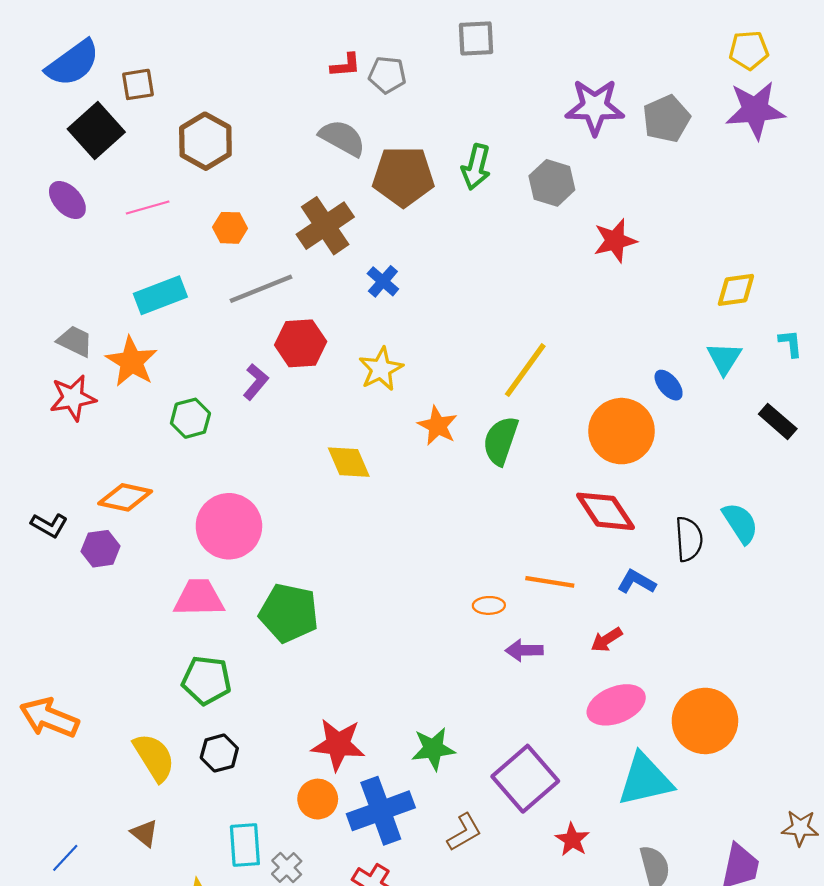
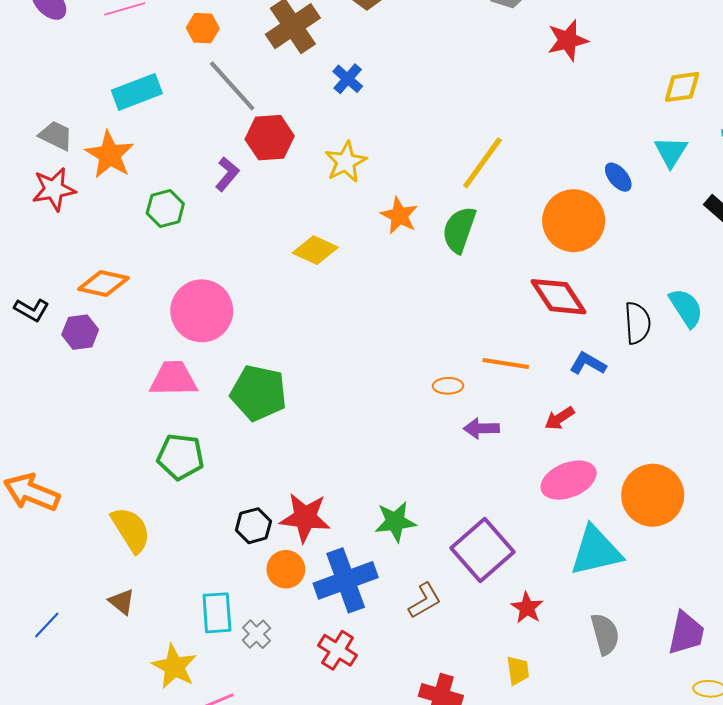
gray line: (261, 289) -> (232, 86), turned 70
yellow diamond: (349, 462) -> (315, 250), turned -42
black hexagon: (219, 753) -> (253, 526), moved

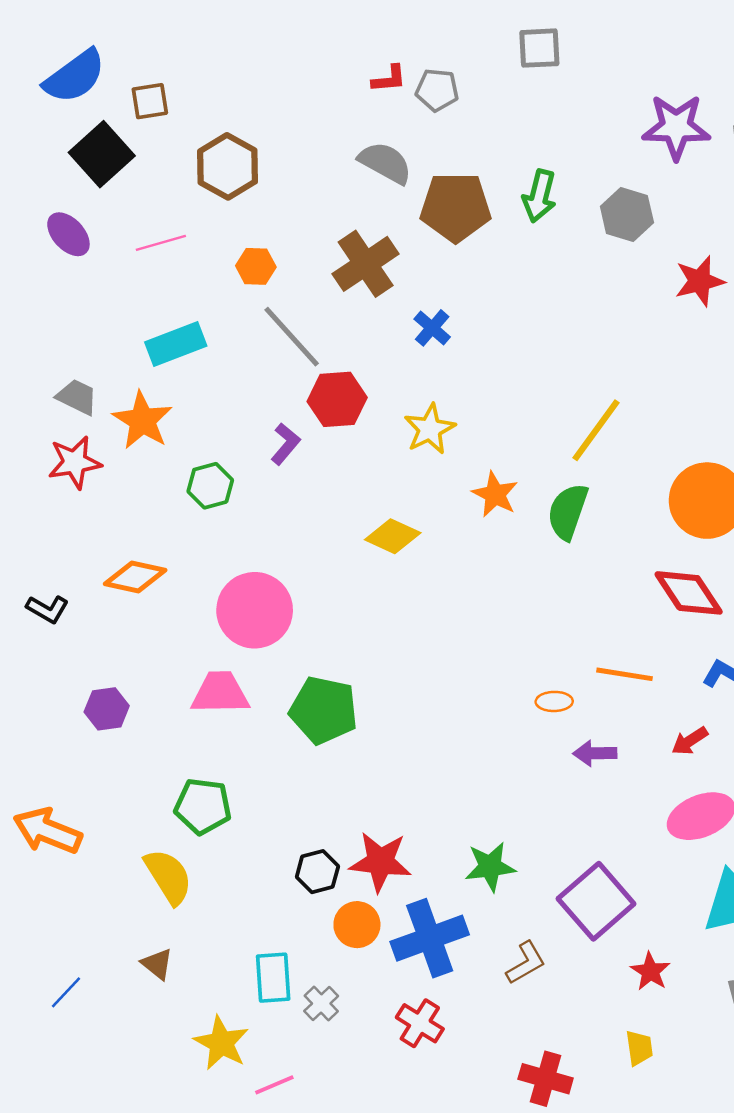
purple hexagon: (80, 332) -> (107, 709), moved
green pentagon: (180, 457) -> (203, 806), moved

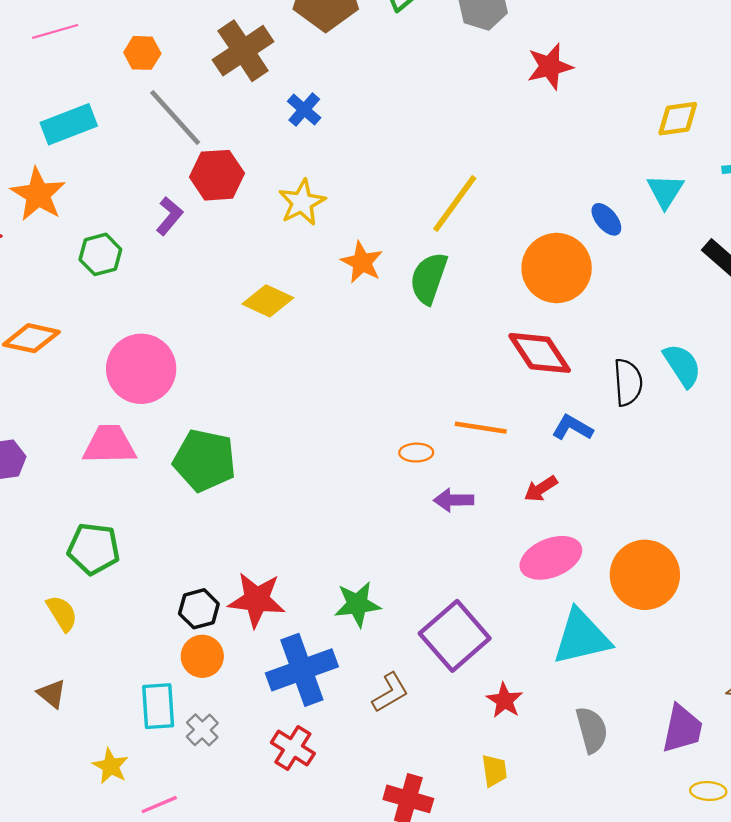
yellow semicircle: (168, 877) -> (62, 613), size x0.7
orange circle: (357, 925) -> (202, 656), moved
yellow star: (221, 1043) -> (111, 766), size x0.7

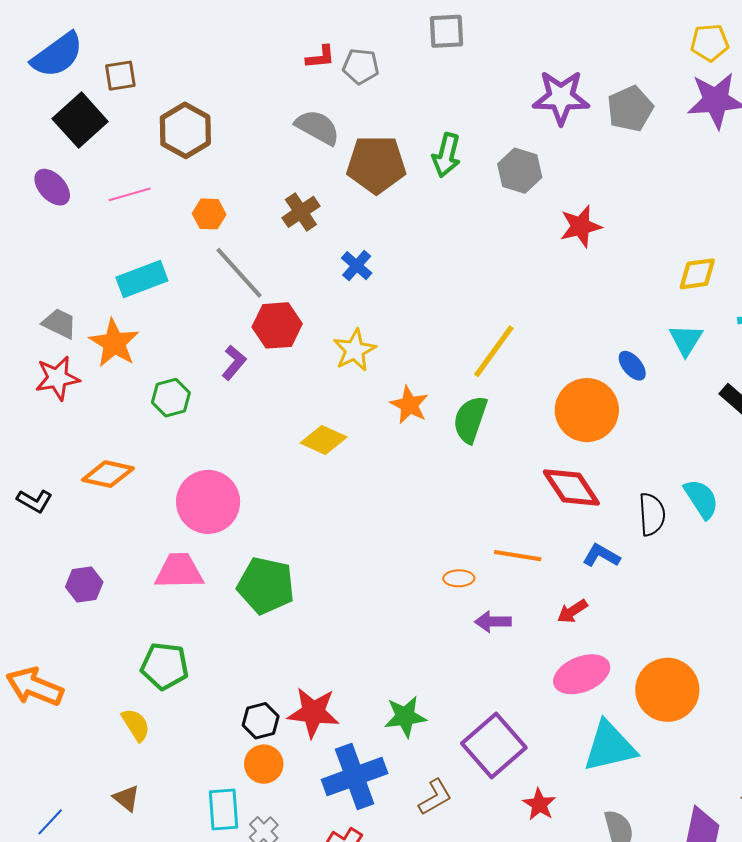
brown cross: (243, 51) -> (301, 212), size x0.7

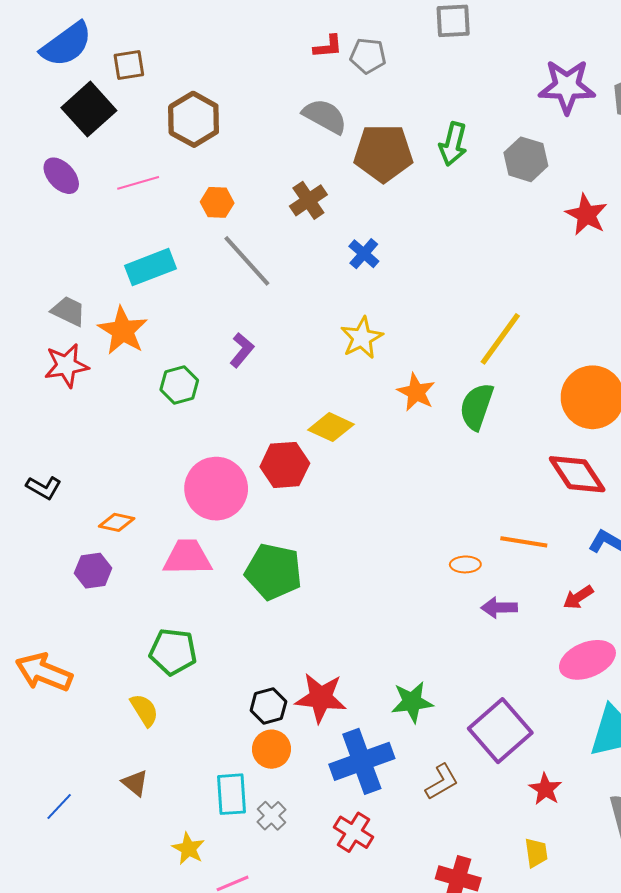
red star: (581, 226) -> (586, 215), turned -30
red hexagon: (277, 325) -> (285, 465), moved
orange diamond: (108, 474) -> (117, 522), moved, size x0.7

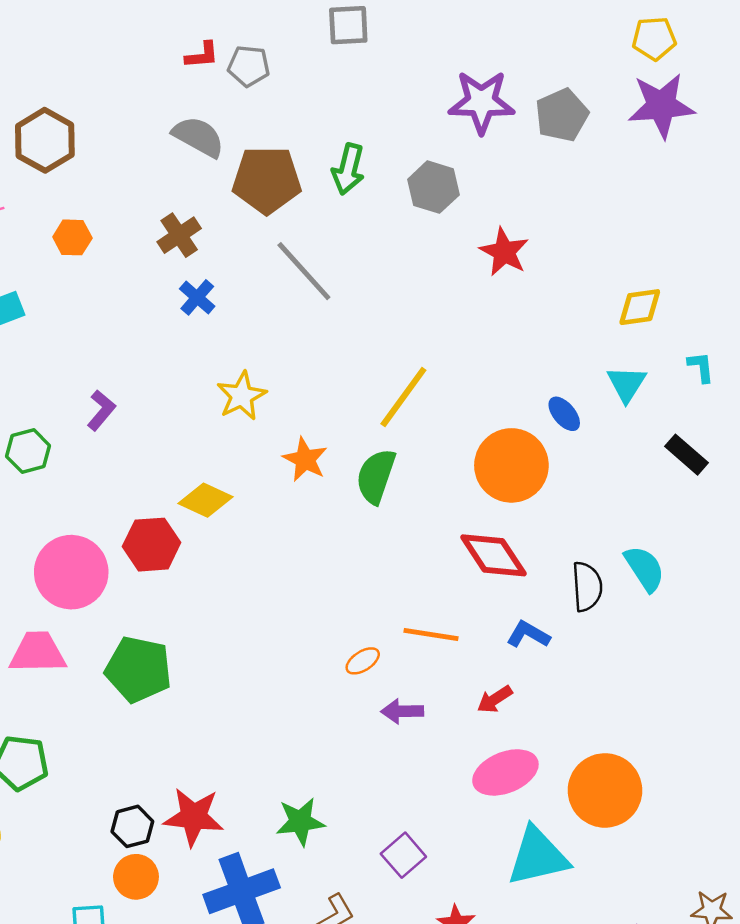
blue cross: (364, 254) -> (197, 297), moved
gray line: (247, 261) -> (304, 271), moved
orange ellipse: (465, 564) -> (363, 661), turned -32
purple square: (500, 731) -> (403, 855), size x0.6

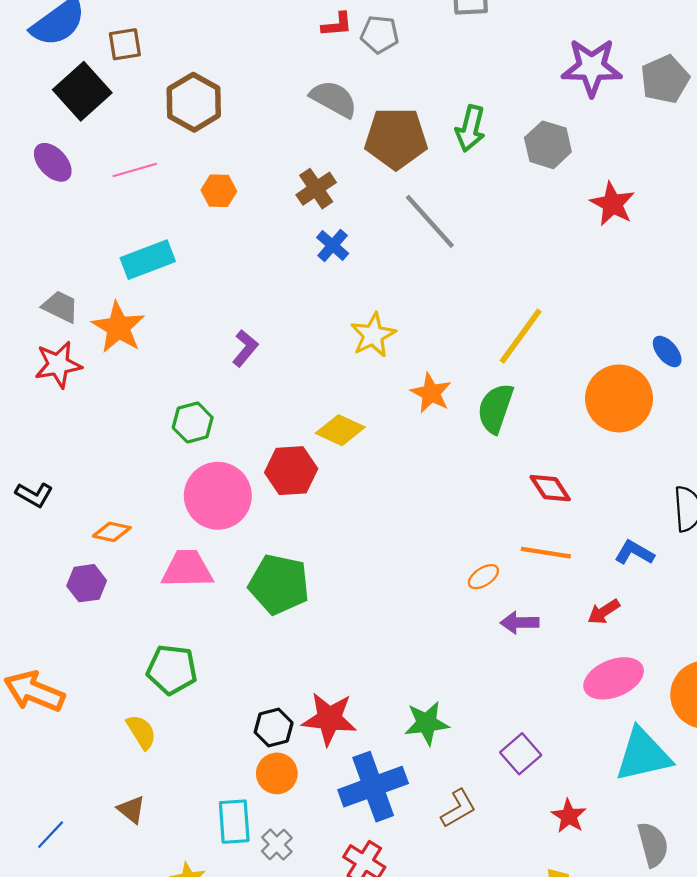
green hexagon: (28, 451) -> (193, 423), moved
red diamond: (493, 555) -> (550, 488), moved, size x0.7

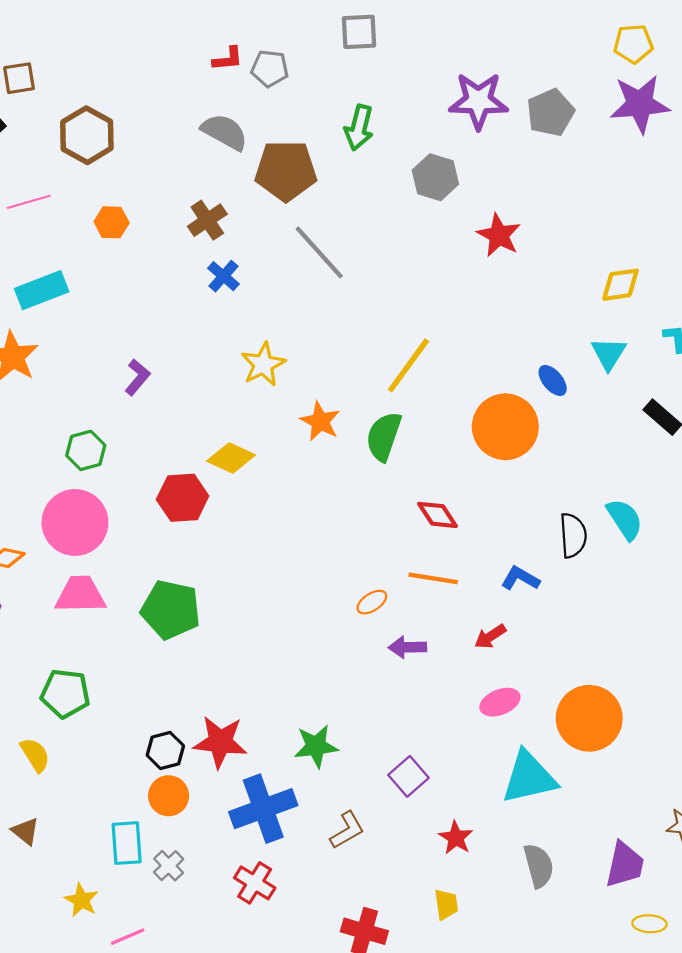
green arrow: (470, 128) -> (359, 128), moved
pink circle: (218, 496) -> (75, 522), moved
pink ellipse: (614, 678) -> (500, 702), size x0.7

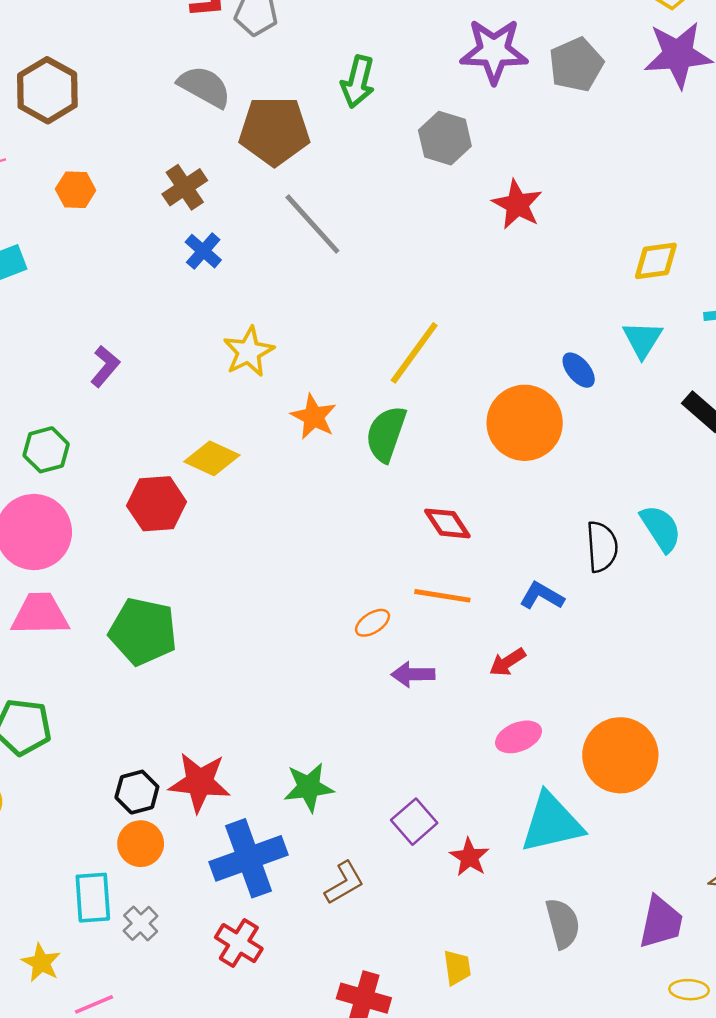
red star: (456, 838) -> (469, 857), moved

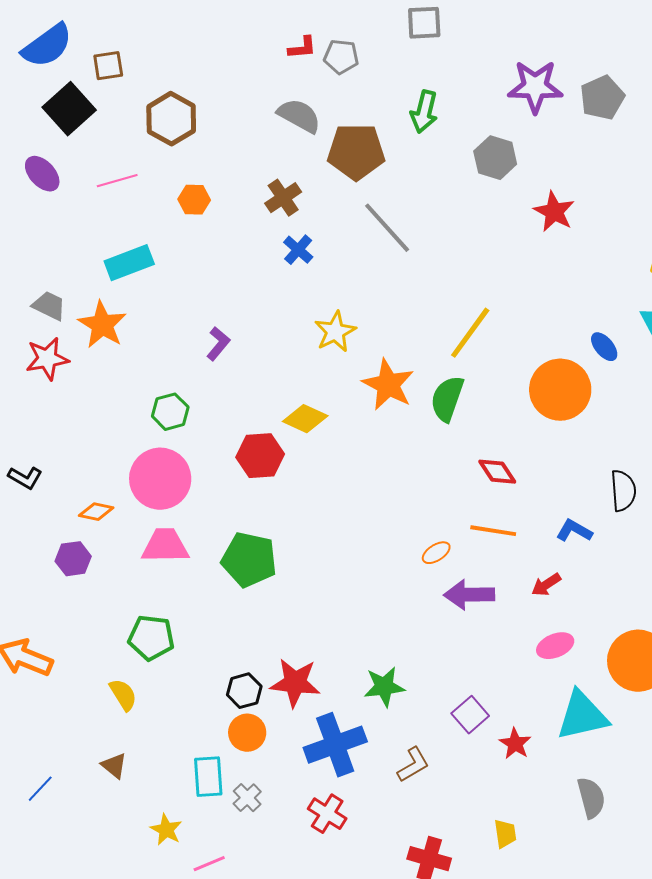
orange star: (314, 417) -> (388, 385), size x1.4
purple arrow: (413, 674) -> (469, 595), size x1.4

